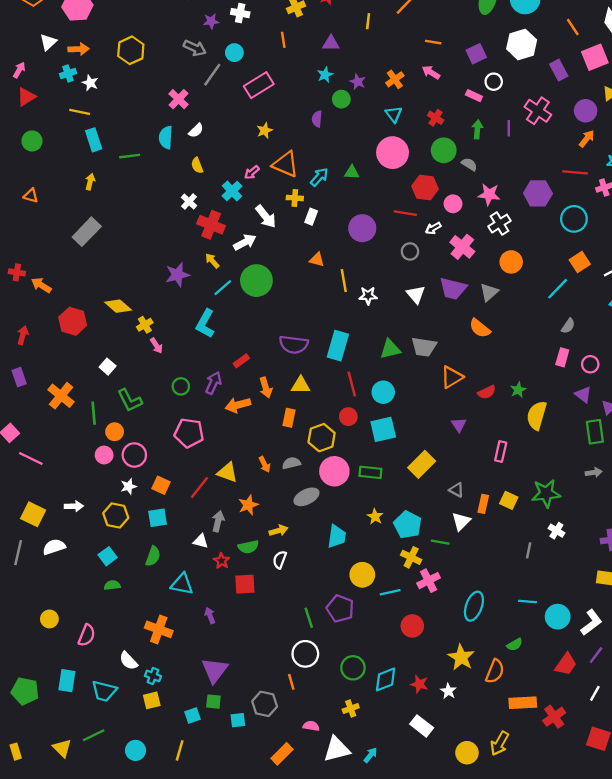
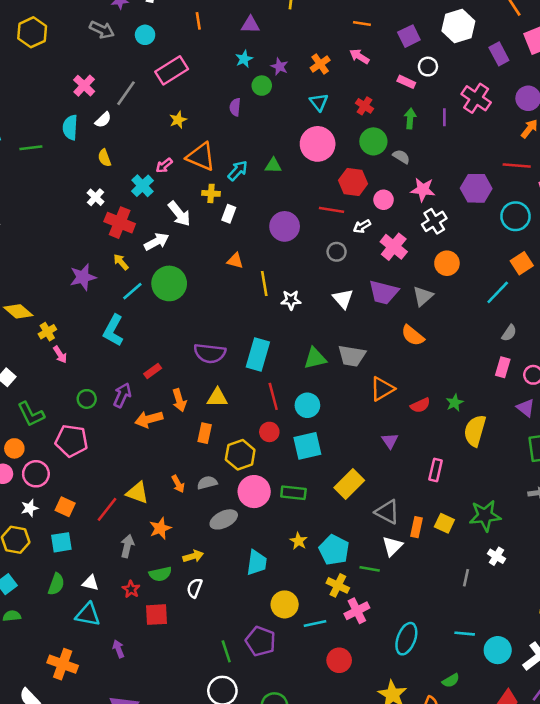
gray line: (212, 75) -> (126, 93), moved
pink pentagon: (189, 433) -> (71, 441), moved
gray triangle: (456, 490) -> (387, 512), size x1.5
white triangle: (201, 541) -> (90, 583), moved

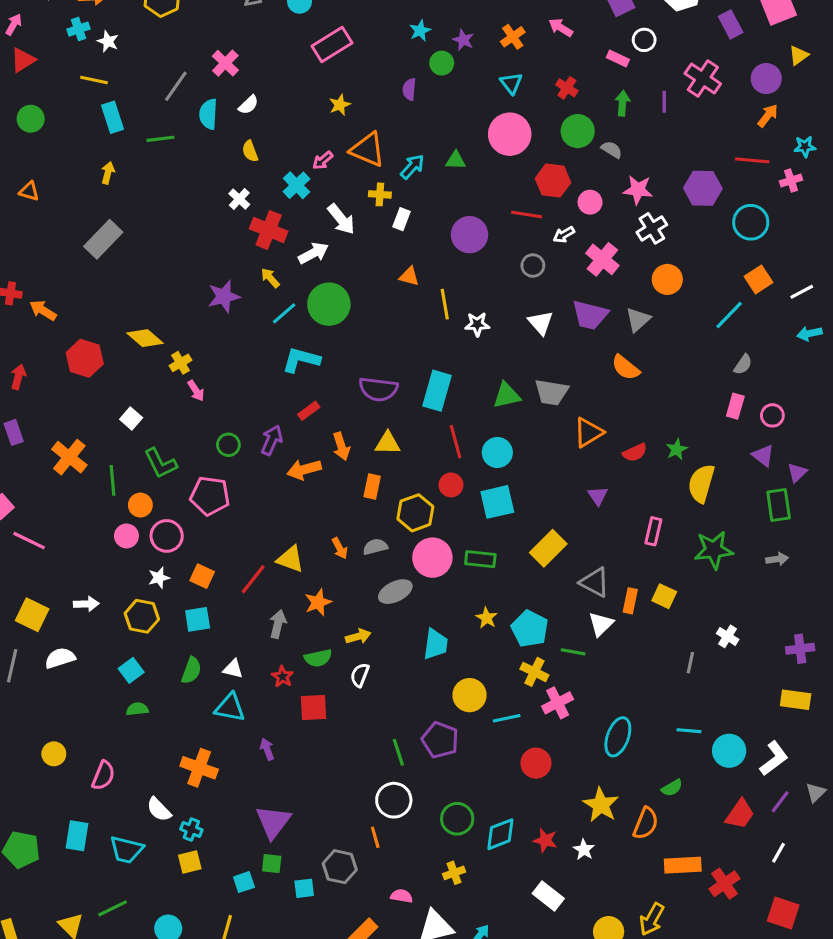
gray line: (126, 93) -> (176, 86), moved
cyan L-shape: (113, 330) -> (301, 360), moved, turned 76
green star: (485, 516) -> (714, 550), moved

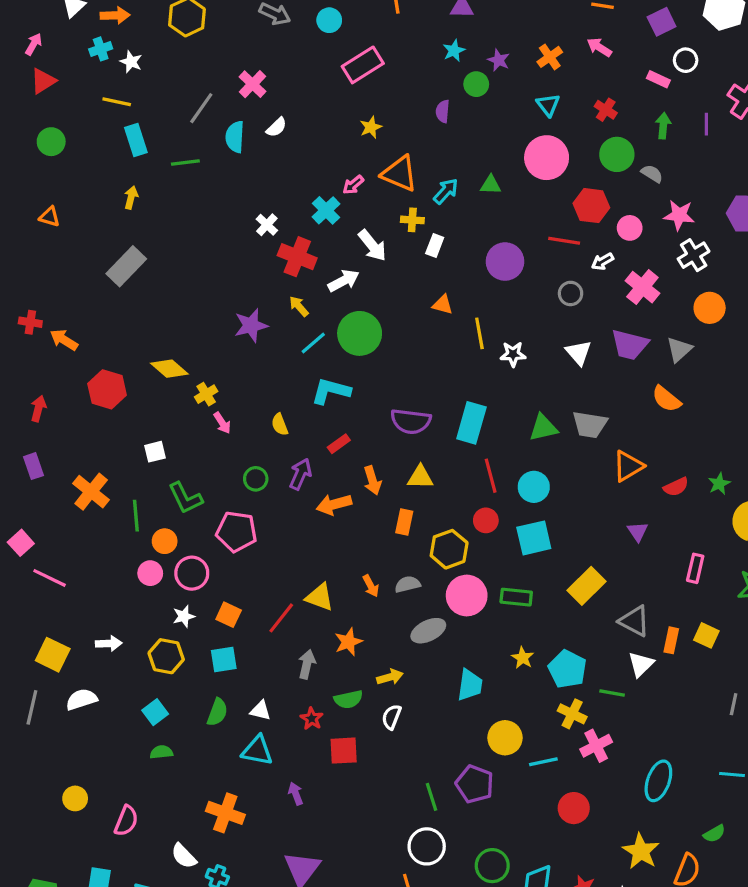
yellow semicircle: (250, 151) -> (280, 425), moved
white square: (131, 419) -> (155, 452), turned 35

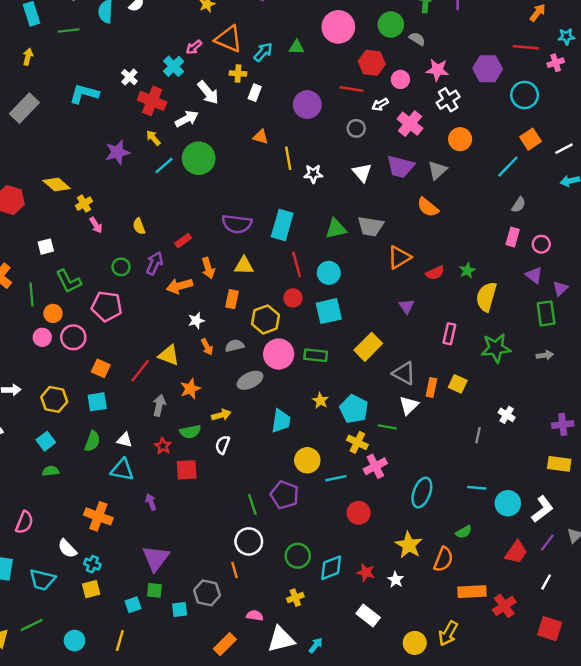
cyan L-shape: (331, 391) -> (84, 94), moved
white star: (184, 616) -> (196, 321), moved

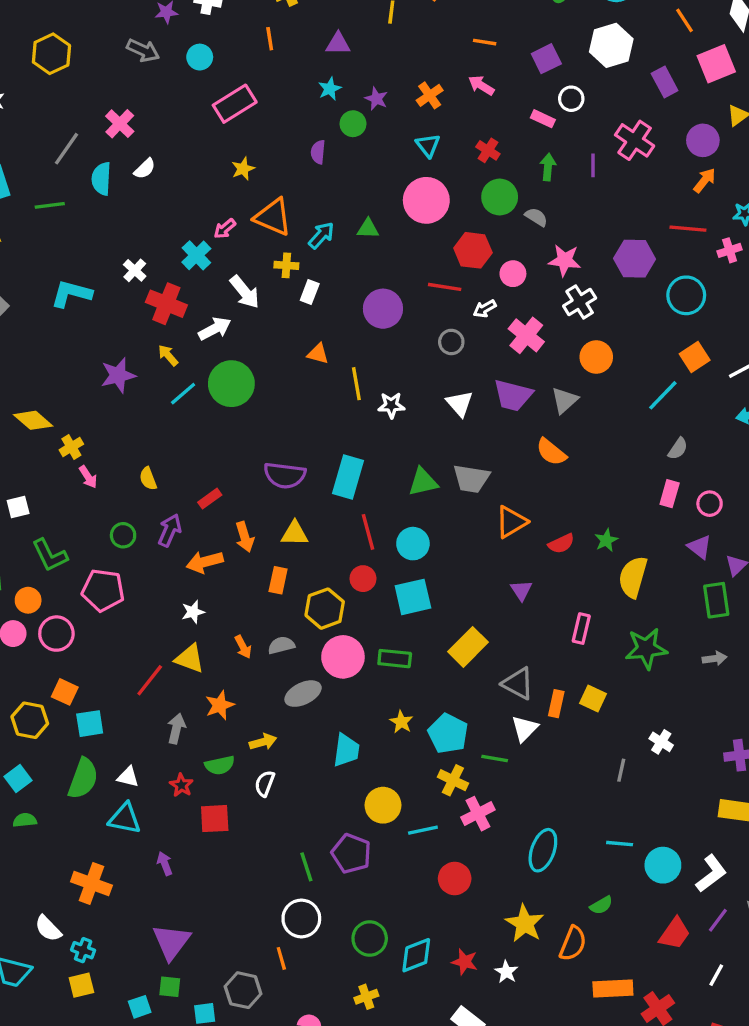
white star: (196, 321) -> (193, 612), moved
orange square: (101, 368) -> (65, 692), moved
green semicircle: (92, 441) -> (83, 779), size x1.4

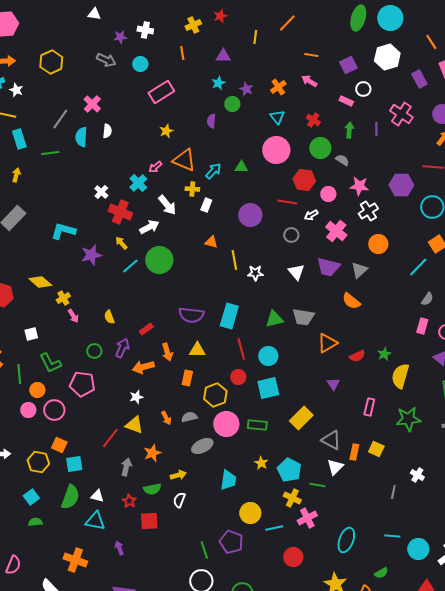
white semicircle: (145, 169) -> (107, 131), turned -40
cyan L-shape: (71, 294) -> (63, 231), moved

